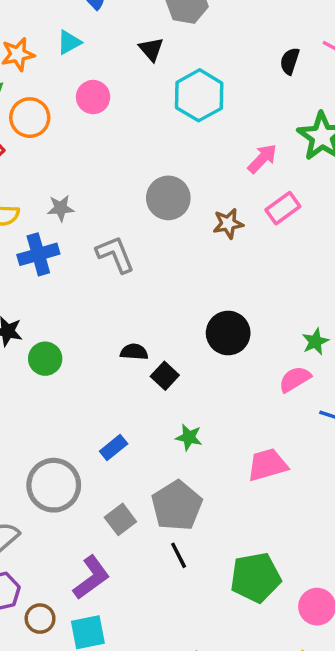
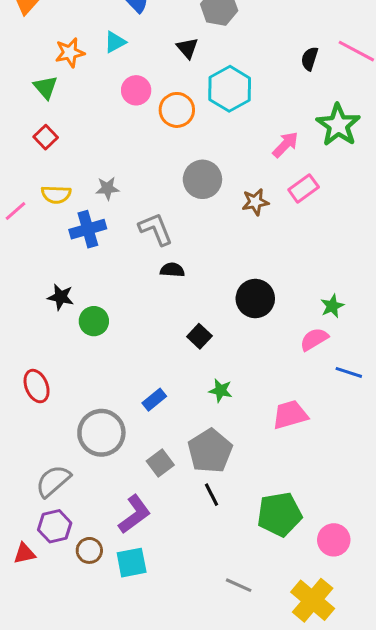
orange circle: (30, 118) -> (177, 110), moved
black semicircle: (134, 352) -> (172, 270), moved

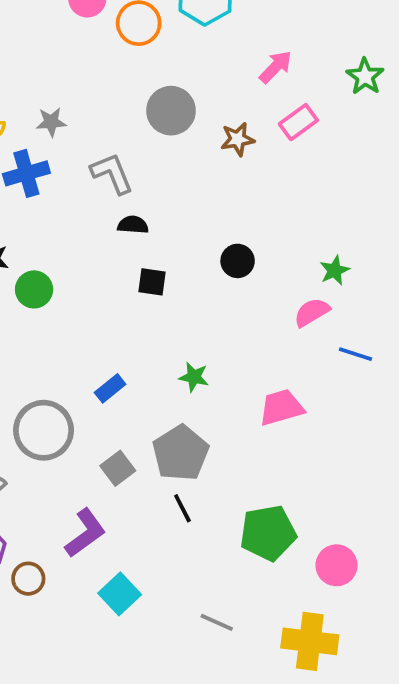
green star: (338, 125) -> (365, 76), moved, size x0.7
black circle: (255, 299) -> (238, 261), size x0.7
black square: (199, 336) -> (152, 282), moved, turned -35
cyan square: (132, 563) -> (120, 594), moved, turned -32
yellow cross: (313, 600) -> (310, 641), turned -33

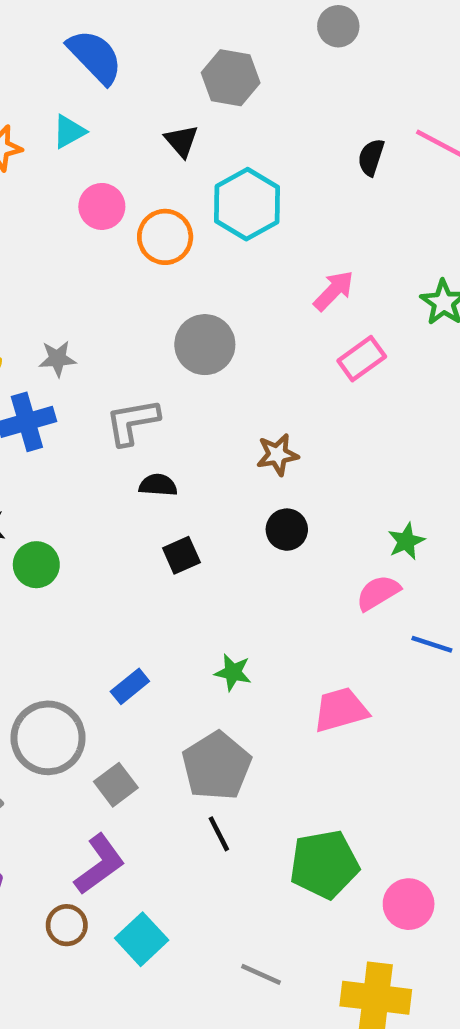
brown star: (238, 139) -> (277, 455), moved
gray L-shape: (112, 173) -> (132, 422), turned -78
black square: (152, 282) -> (181, 555), turned -32
gray square: (118, 468) -> (116, 785), moved
brown circle: (28, 579) -> (67, 925), moved

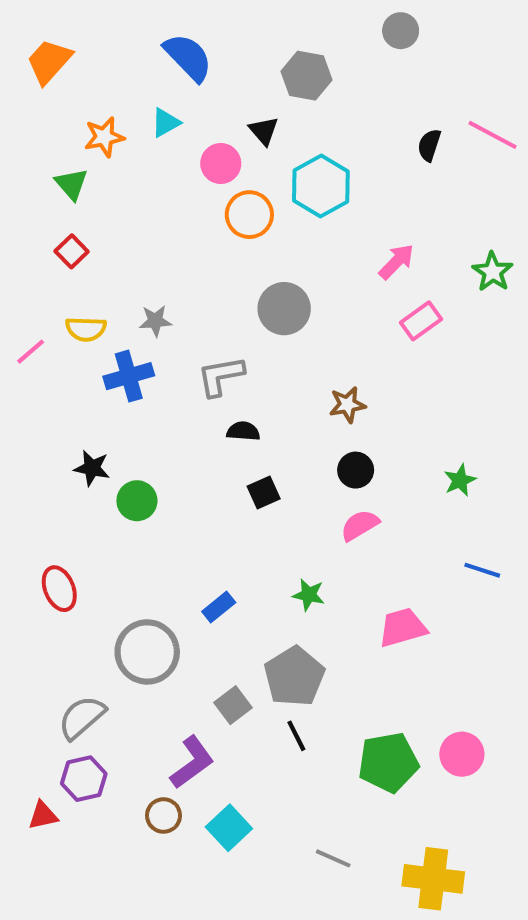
pink circle: (102, 206) -> (221, 164), moved
pink semicircle: (378, 593) -> (360, 525), moved
gray square: (116, 785) -> (233, 705), moved
pink circle: (409, 904) -> (462, 754), moved

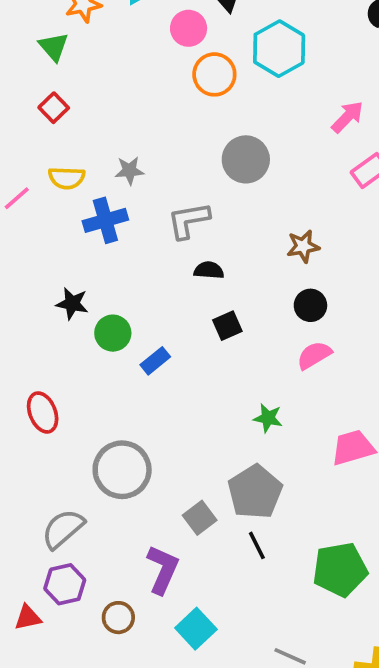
blue rectangle: (219, 607) -> (155, 361), moved
purple L-shape: (192, 762) -> (163, 569), turned -30
brown circle: (164, 815) -> (118, 618), moved

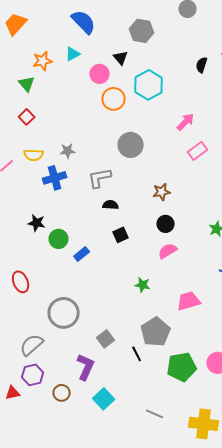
gray pentagon: (255, 492) -> (156, 332), moved

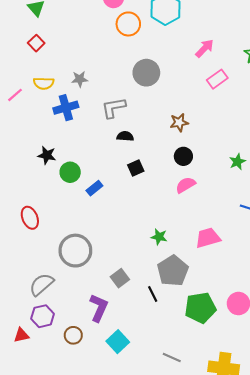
green star: (143, 285) -> (159, 237), moved

